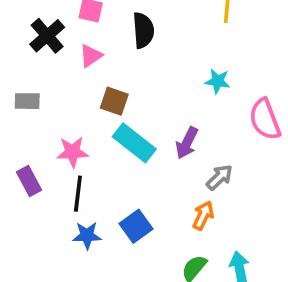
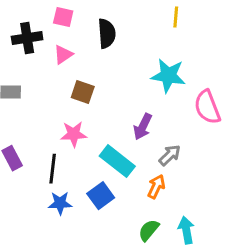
black cross: (47, 36) -> (27, 38), turned 32
cyan star: (218, 81) -> (168, 76), size x1.6
cyan rectangle: (134, 143) -> (117, 161), moved
pink star: (73, 152) -> (74, 134), moved

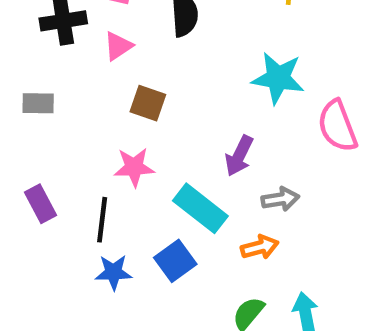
gray arrow: (170, 155) -> (280, 199), turned 35
orange arrow: (156, 187) -> (260, 247), turned 50

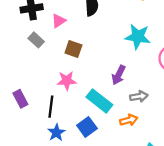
gray rectangle: (38, 103) -> (36, 40), moved, turned 42
blue star: (114, 272) -> (56, 133), turned -30

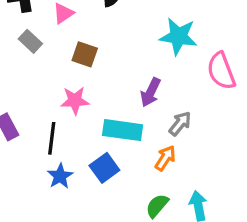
gray arrow: (139, 96) -> (180, 124), turned -42
cyan rectangle: (99, 101) -> (123, 130), turned -30
orange arrow: (129, 120) -> (165, 158), turned -42

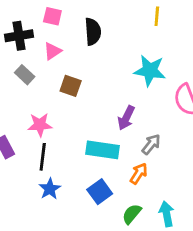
pink star: (75, 100) -> (40, 125), moved
blue square: (104, 168) -> (100, 192), moved

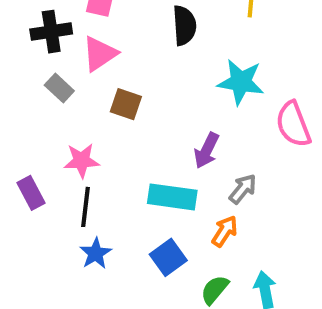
black semicircle: (93, 32) -> (184, 25), moved
pink triangle: (52, 51) -> (100, 54), size x1.4

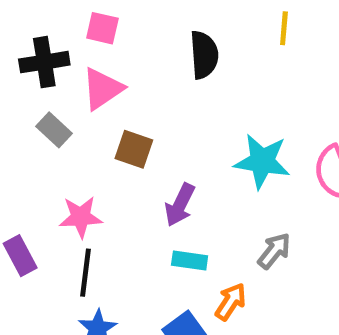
cyan star: (241, 82) -> (262, 161), moved
purple arrow: (207, 151) -> (180, 205), moved
cyan rectangle: (172, 197) -> (190, 261), size x0.6
orange arrow: (225, 231) -> (231, 302), moved

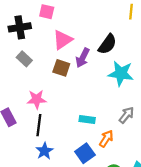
black semicircle: (204, 55) -> (107, 44), moved, turned 40
pink triangle: (102, 89) -> (62, 40), moved
purple arrow: (180, 205) -> (83, 58), moved

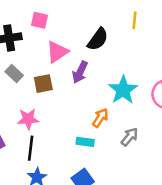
black semicircle: (107, 44) -> (98, 39), moved
brown square: (61, 68) -> (43, 84), moved, turned -30
cyan star: (121, 73) -> (123, 90), turned 30
orange arrow: (106, 139) -> (100, 118), moved

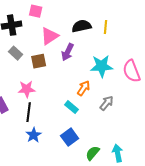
yellow line: (135, 20) -> (106, 27), moved
black semicircle: (98, 39) -> (82, 26), turned -138
cyan star: (123, 90) -> (102, 66), turned 30
cyan rectangle: (85, 142) -> (72, 107), turned 32

